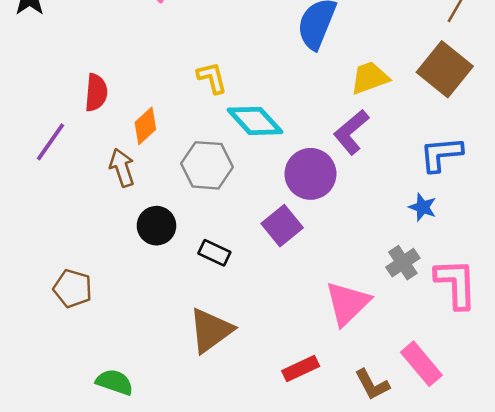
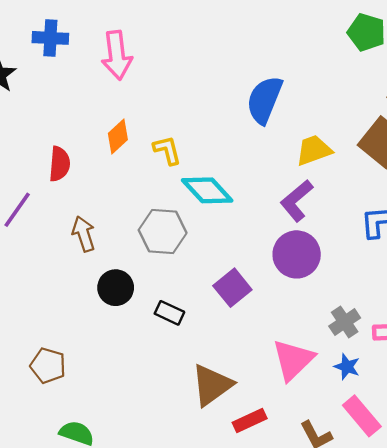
orange diamond: (145, 126) -> (118, 136), moved
purple circle: (310, 174) -> (297, 254), moved
blue star: (423, 207) -> (347, 367), moved
brown pentagon: (73, 288) -> (48, 366), moved
brown triangle: (211, 330) -> (212, 385), moved

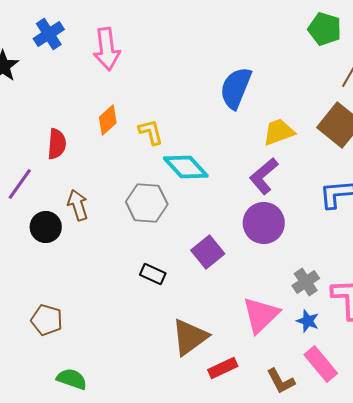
blue cross: (50, 38) -> (49, 34), turned -36
black circle: (116, 288) -> (46, 227), moved

